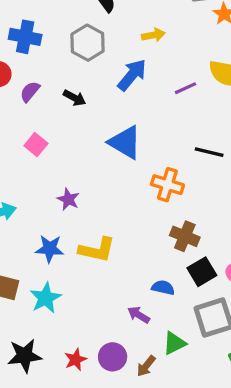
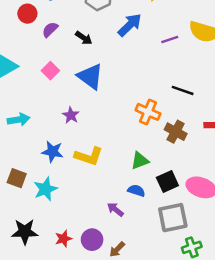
blue triangle: (125, 142) -> (90, 76), moved
brown cross: (185, 236) -> (176, 132), moved
green triangle: (174, 343) -> (140, 161), moved

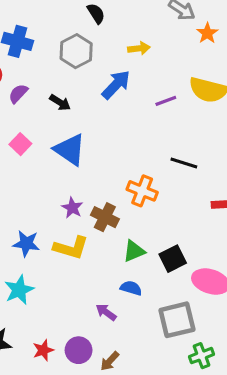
purple star: (71, 115) -> (72, 208), moved
brown cross: (176, 132) -> (105, 217), moved
black square: (167, 182) -> (173, 259), moved

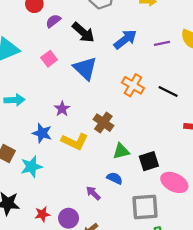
blue arrow: (116, 85) -> (125, 39), moved
black arrow: (60, 102) -> (83, 32), size x1.5
orange cross: (142, 191) -> (133, 85), moved
purple star: (72, 208) -> (62, 109), moved

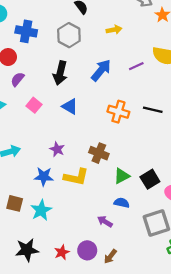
purple semicircle: (53, 21) -> (17, 79), moved
black arrow: (83, 32) -> (60, 73), turned 75
blue triangle: (85, 68) -> (70, 106), size x0.7

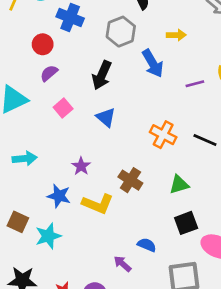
blue arrow: (101, 70) -> (153, 63), moved, turned 100
green triangle: (122, 176) -> (179, 184), moved

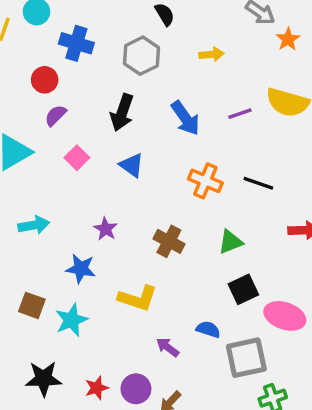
blue arrow: (153, 63) -> (185, 118), moved
yellow L-shape: (98, 204) -> (138, 298), moved
blue semicircle: (147, 245) -> (208, 329), moved

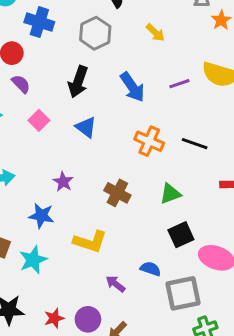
yellow arrow: (211, 54) -> (155, 33), turned 48
purple semicircle: (56, 115) -> (21, 84), turned 90

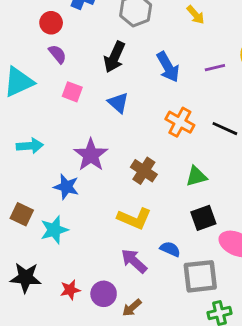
pink square: (39, 120) -> (72, 92), turned -30
purple star: (63, 182) -> (91, 155), size x1.6
yellow L-shape: (90, 242) -> (134, 218), moved
purple arrow: (115, 284) -> (134, 261), size x1.4

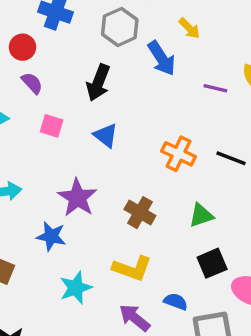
blue arrow: (168, 67) -> (162, 58), moved
purple line: (215, 68) -> (215, 88), turned 30
cyan star: (54, 230) -> (76, 288), moved

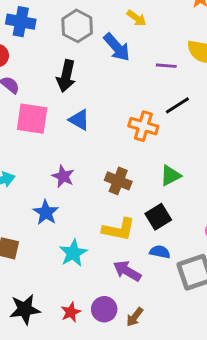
pink square: (52, 126) -> (32, 119), size x1.6
black line: (231, 158) -> (177, 105), moved, turned -45
purple star: (77, 198) -> (63, 176), size x0.7
blue star: (51, 236) -> (46, 212), turned 30
black square: (212, 263) -> (158, 217), moved

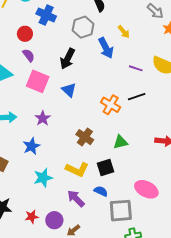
purple star: (63, 176) -> (43, 118), moved

